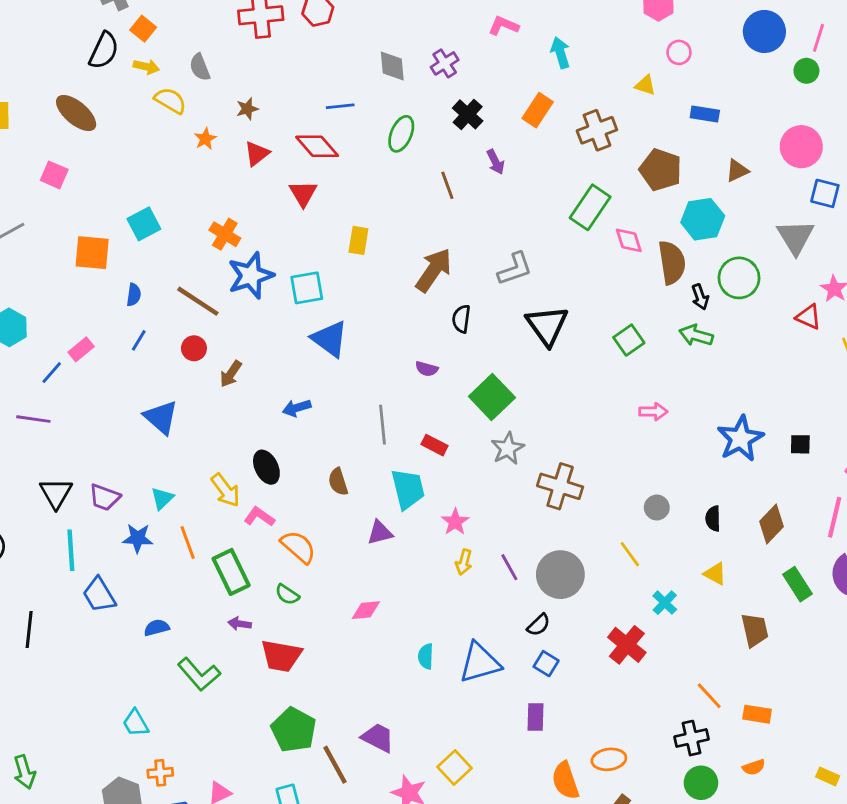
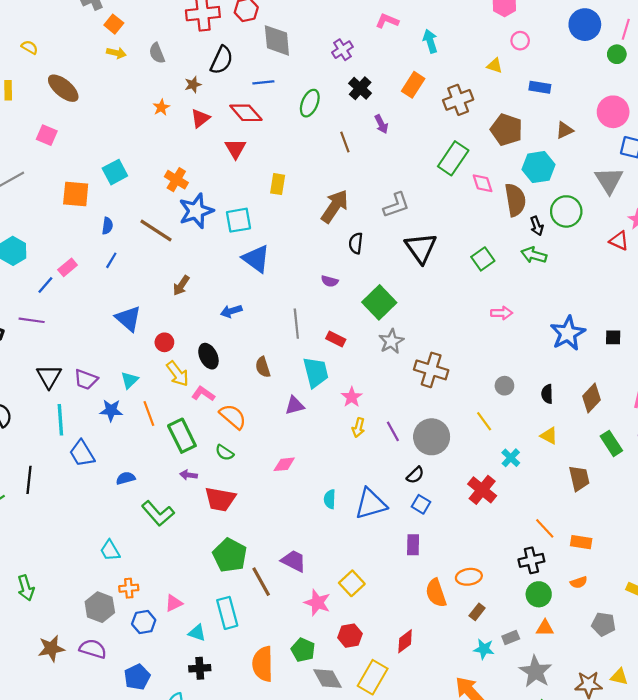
black semicircle: (104, 50) -> (222, 60), moved
gray diamond: (392, 66) -> (277, 40), moved, size x1.4
yellow semicircle: (170, 101) -> (30, 47), moved, size x0.7
red circle: (194, 348) -> (164, 342), moved

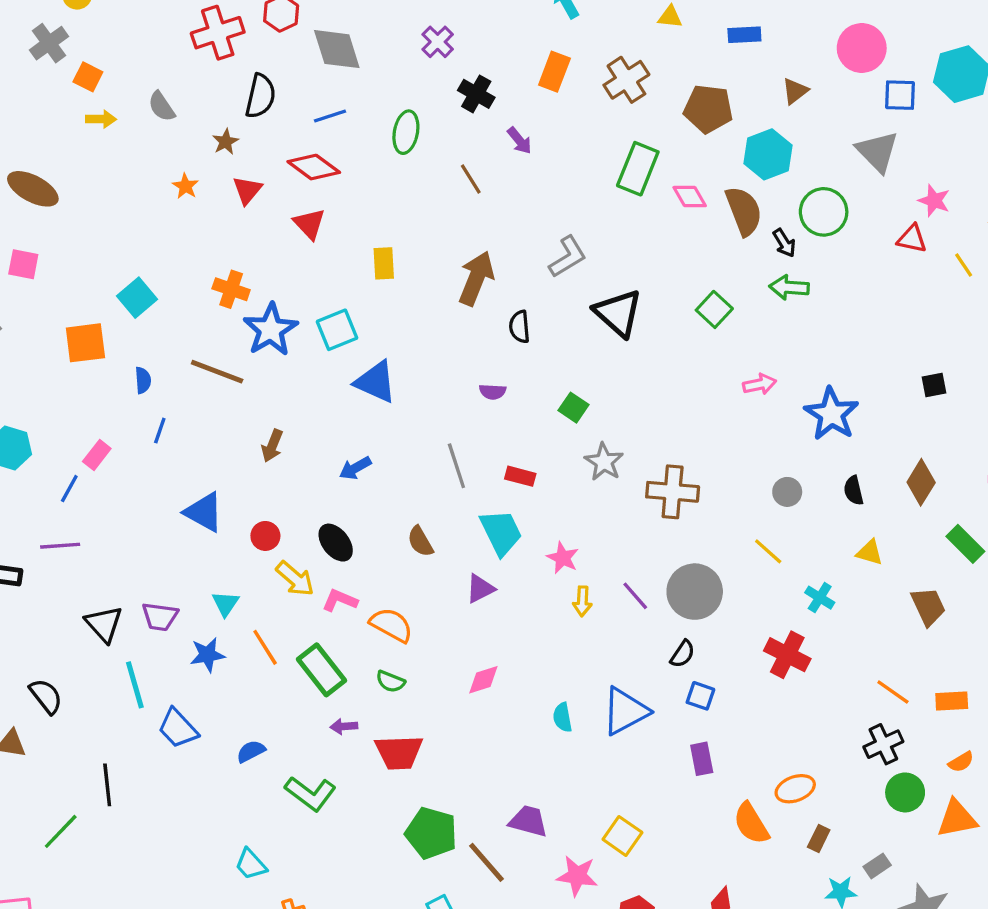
green square: (379, 302) -> (573, 408), size x0.6
blue star: (568, 333) -> (831, 414), moved
orange triangle: (545, 628) -> (957, 819), moved, size x1.5

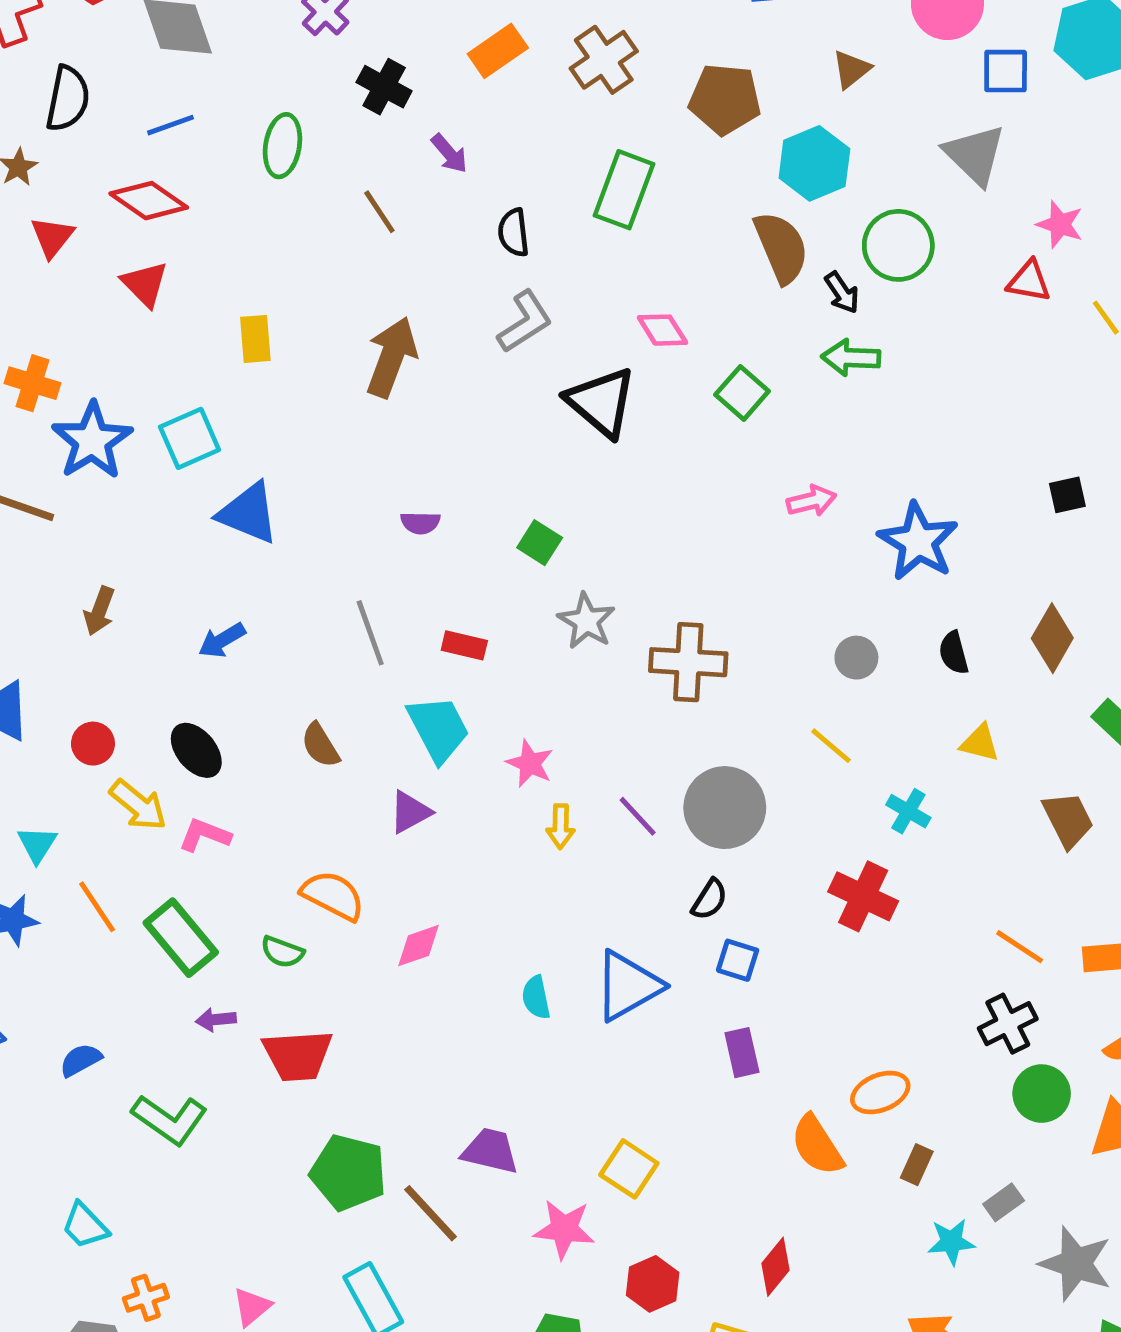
orange rectangle: (554, 72) -> (498, 51), turned 36
pink diamond: (690, 197) -> (662, 330), moved
black semicircle: (520, 327) -> (513, 233), moved
orange semicircle: (391, 625) -> (333, 896), moved

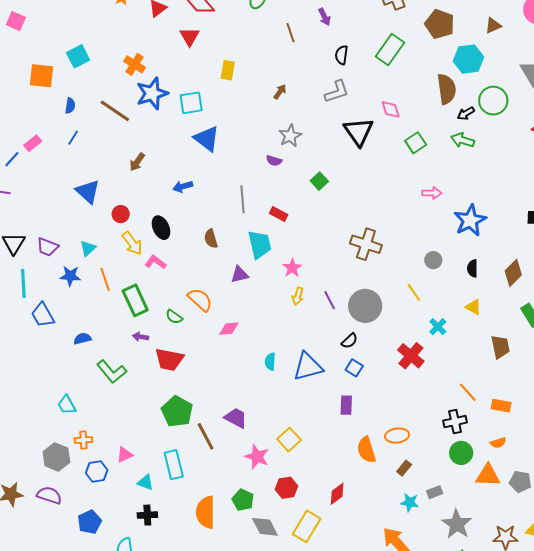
black arrow: (842, 293) -> (466, 113), turned 78
brown arrow: (392, 357) -> (280, 92), size x0.5
gray star: (586, 621) -> (290, 136), moved

